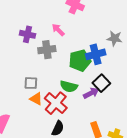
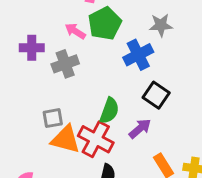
green pentagon: (80, 61) -> (105, 23), moved
green semicircle: (69, 86) -> (109, 111), turned -72
purple arrow: (91, 93) -> (140, 129), moved
orange triangle: (36, 99) -> (66, 139), size x1.5

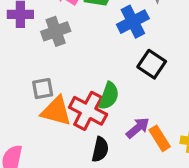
green semicircle: (109, 111) -> (109, 96), moved
purple arrow: (140, 129) -> (138, 128), moved

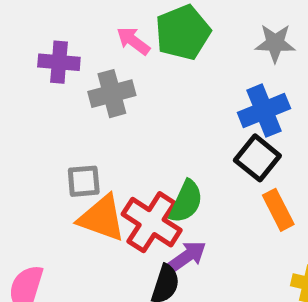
blue cross: (133, 22) -> (264, 111), moved
purple arrow: (138, 128) -> (187, 256), moved
orange rectangle: (160, 138) -> (278, 210), moved

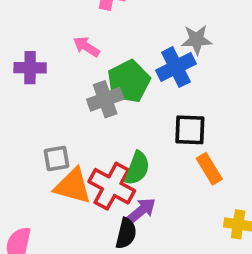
green pentagon: (183, 32) -> (129, 81), moved
gray cross: (112, 94) -> (105, 99), moved
blue cross: (264, 111) -> (176, 67), moved
black square: (257, 158) -> (190, 130), turned -32

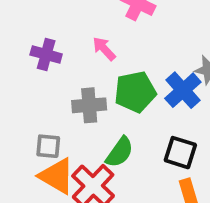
blue cross: (176, 67) -> (183, 90), turned -30
gray cross: (105, 99) -> (89, 105), moved
green semicircle: (137, 168) -> (120, 152), moved

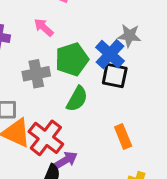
green semicircle: (120, 152) -> (77, 99), moved
black square: (180, 153) -> (115, 76), moved

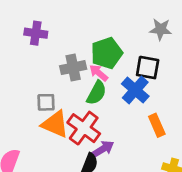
pink arrow: (44, 27) -> (99, 73), moved
blue cross: (110, 54) -> (135, 90), moved
green semicircle: (77, 99) -> (96, 93), moved

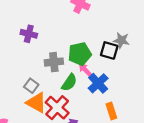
black square: (148, 68) -> (109, 50), moved
pink arrow: (99, 73) -> (85, 70), moved
gray square: (46, 102) -> (31, 86), turned 32

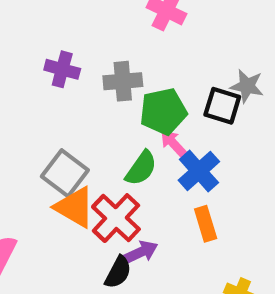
gray cross: (54, 62) -> (123, 81), moved
gray square: (31, 86) -> (65, 173), size x1.5
orange rectangle: (111, 111) -> (206, 224), moved

